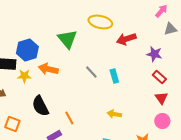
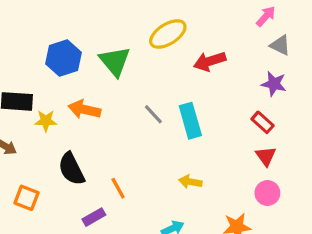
yellow ellipse: (100, 22) -> (168, 34), turned -45
gray triangle: (170, 29) -> (280, 45), turned 40
blue hexagon: (27, 50) -> (63, 58), moved
purple star: (154, 54) -> (274, 84), moved
cyan rectangle: (114, 76) -> (190, 121), size x1.5

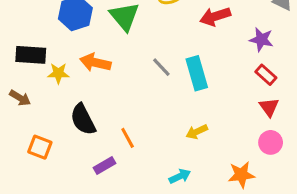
purple star: (274, 84) -> (261, 39), moved
yellow arrow: (190, 182) -> (197, 132), turned -35

